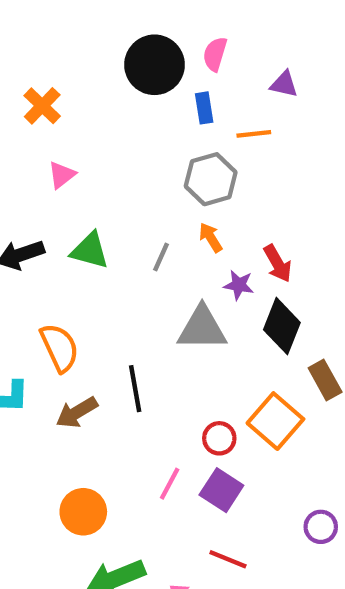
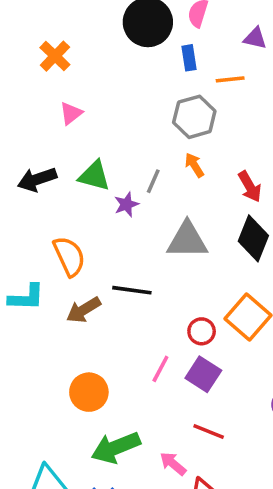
purple star: (239, 285) -> (126, 204), moved, turned -30
black line: (135, 389) -> (132, 290), turned -72

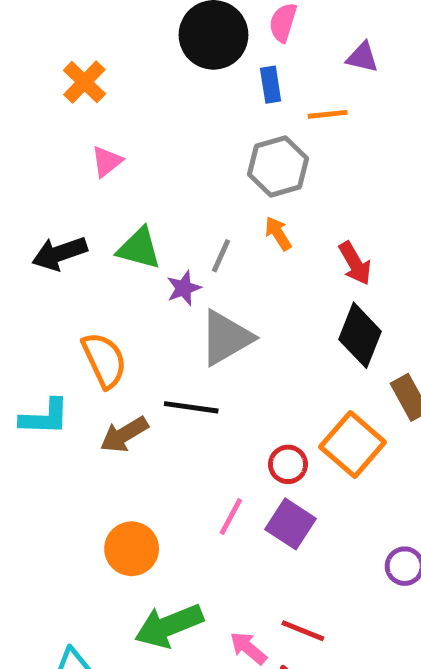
gray triangle: (187, 240) -> (226, 338), moved, turned -30
red line: (209, 431) -> (303, 631), moved

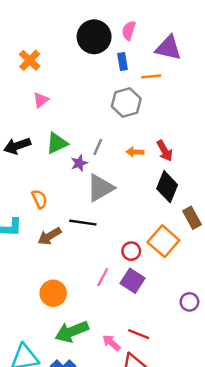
purple triangle: (362, 57) -> (168, 48), size x1.6
orange arrow: (278, 233) -> (135, 152), moved, turned -56
green triangle: (139, 248) -> (57, 143), turned -40
orange semicircle: (104, 360) -> (40, 199), size x0.7

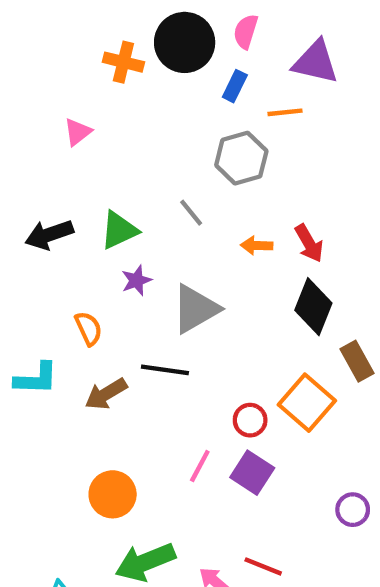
orange cross: (30, 60) -> (123, 62), moved, turned -30
blue rectangle: (123, 62) -> (235, 86), turned 35
pink triangle: (41, 100) -> (78, 132), moved
gray line: (98, 147) -> (191, 213), moved, turned -63
purple star: (79, 163) -> (137, 280), moved

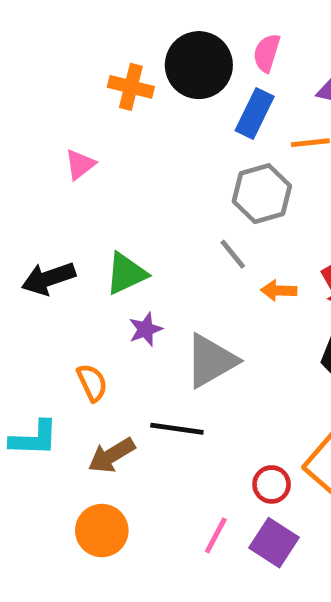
blue rectangle: (235, 86) -> (255, 114), size x1.4
gray line: (191, 213) -> (233, 254), moved
orange circle: (113, 494) -> (102, 531), moved

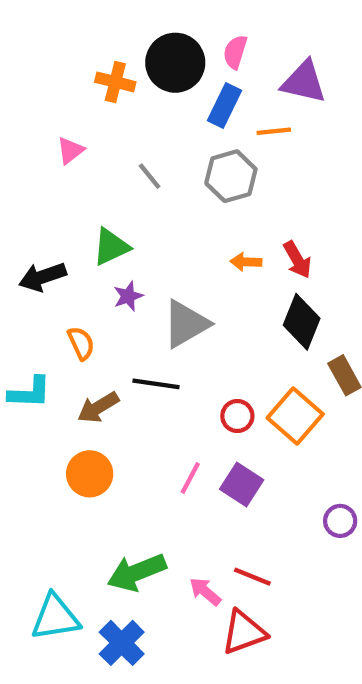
gray line: (233, 254) -> (150, 176), moved
black arrow: (49, 278) -> (43, 277), moved
red circle: (272, 484) -> (237, 416), moved

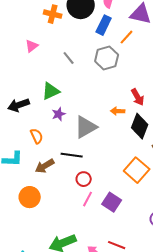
orange line: (274, 131) -> (127, 37), turned -42
orange arrow: (246, 262) -> (118, 111), moved
red circle: (237, 416) -> (84, 179), moved
orange circle: (90, 474) -> (30, 197), moved

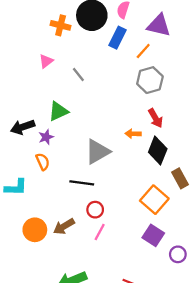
pink triangle: (32, 46) -> (46, 61), moved
gray hexagon: (107, 58) -> (150, 80), moved
purple star: (59, 114) -> (46, 137), moved
brown arrow: (45, 166) -> (64, 226), moved
purple square: (112, 202) -> (153, 235), moved

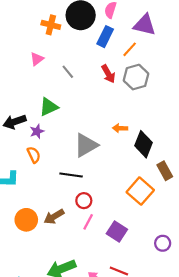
red arrow: (155, 118) -> (108, 74), moved
purple square: (153, 235) -> (117, 232), moved

